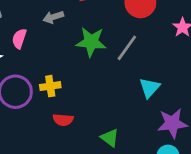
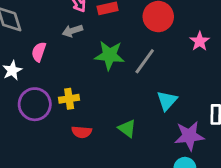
green triangle: (110, 138) -> (127, 129), moved

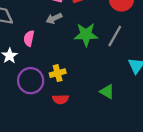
red semicircle: (82, 132) -> (61, 99), moved

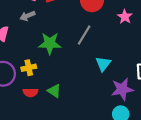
green star: (86, 35) -> (50, 43), moved
green triangle: (107, 92) -> (54, 91), moved

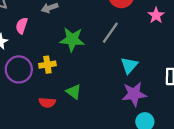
purple star: (122, 89) -> (134, 94), moved
red semicircle: (30, 93) -> (47, 103), moved

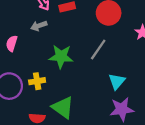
green triangle: (74, 92) -> (63, 107), size x1.5

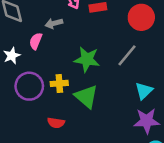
gray arrow: (39, 26) -> (54, 23), moved
green triangle: (63, 107) -> (86, 96), moved

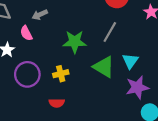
pink semicircle: (36, 41) -> (26, 33), turned -40
yellow cross: (59, 83) -> (61, 74), moved
green triangle: (86, 96) -> (104, 67), moved

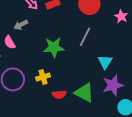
green triangle: (104, 67) -> (84, 93), moved
red semicircle: (57, 103) -> (59, 94), moved

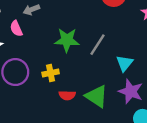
gray line: (85, 37) -> (97, 45), moved
purple star: (113, 85) -> (131, 91), turned 30

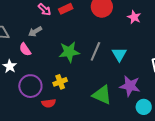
cyan triangle: (125, 63) -> (119, 54), moved
red semicircle: (67, 95) -> (49, 103), moved

